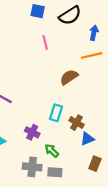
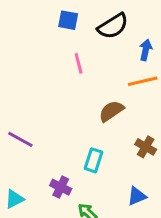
brown cross: (77, 123) -> (146, 147), moved

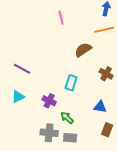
blue triangle: (137, 196) -> (100, 107), turned 32
cyan triangle: (14, 199) -> (18, 97), moved

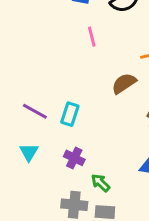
cyan rectangle: (71, 83) -> (70, 114), moved
cyan triangle: (18, 97) -> (29, 152), turned -32

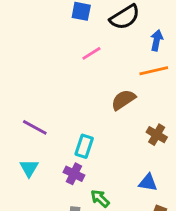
pink line: (92, 37) -> (91, 53), turned 72
cyan rectangle: (70, 114) -> (84, 146), moved

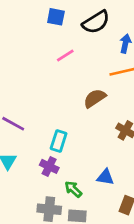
blue triangle: (148, 182) -> (105, 177), moved

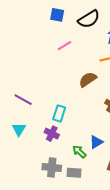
blue triangle: (105, 177) -> (96, 142), turned -40
green arrow: (73, 189) -> (79, 152), moved

